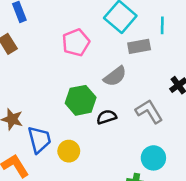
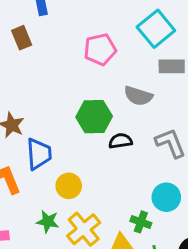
gray semicircle: (115, 76) -> (138, 96), turned 45
yellow circle: (69, 151) -> (69, 186), moved

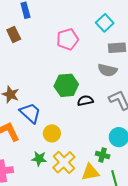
cyan square: (156, 29) -> (105, 23), size x0.7
gray semicircle: (138, 96) -> (107, 70), moved
blue trapezoid: (39, 154) -> (30, 113), turned -40

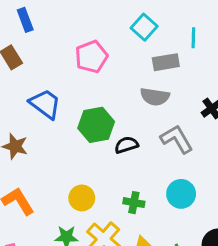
blue trapezoid: (30, 113) -> (45, 104), moved
green cross: (103, 155) -> (134, 203), moved

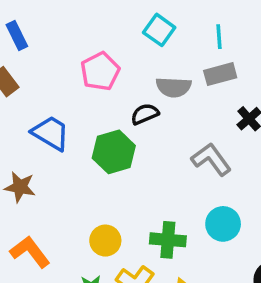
gray rectangle: (166, 62) -> (220, 74), moved
gray semicircle: (155, 97) -> (174, 87), moved
black semicircle: (126, 145) -> (145, 114), moved
green cross: (134, 203) -> (168, 240), size x1.4

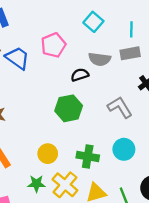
blue trapezoid: (51, 133) -> (17, 58), moved
green hexagon: (114, 152) -> (69, 108), moved

